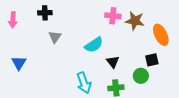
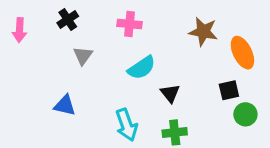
black cross: (45, 13) -> (68, 19), turned -32
pink cross: (113, 16) -> (130, 24), moved
blue triangle: (19, 63) -> (65, 105), moved, turned -49
green circle: (141, 76) -> (245, 114), moved

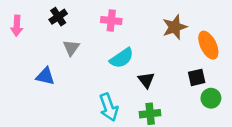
brown star: (203, 32) -> (175, 27), turned -30
blue triangle: (65, 105) -> (45, 76), moved

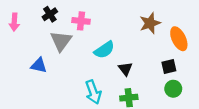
pink cross: (111, 21) -> (81, 21), moved
gray triangle: (71, 48) -> (61, 41), size x1.5
green circle: (211, 98) -> (173, 89), moved

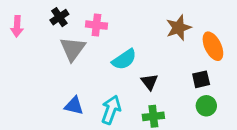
blue triangle: (39, 65) -> (74, 106), moved
cyan arrow: (93, 92) -> (111, 110), turned -140

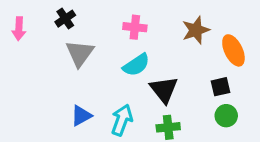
pink cross: (96, 25) -> (135, 27), moved
black triangle: (149, 82) -> (164, 90), size x1.5
blue triangle: (74, 106) -> (81, 116), turned -42

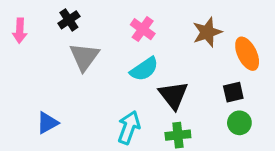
pink cross: (135, 27) -> (143, 29), turned 30
blue triangle: (81, 116) -> (47, 123), moved

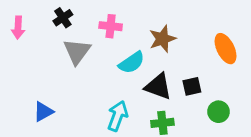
pink cross: (143, 29) -> (111, 26), moved, turned -30
brown star: (207, 32) -> (162, 39), moved
black square: (233, 92) -> (192, 86), moved
black triangle: (173, 95) -> (158, 86), turned -32

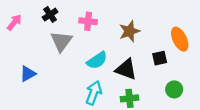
pink arrow: (18, 28) -> (14, 22), turned -144
cyan semicircle: (132, 63) -> (97, 60), moved
black square: (192, 86) -> (160, 58), moved
blue triangle: (43, 112) -> (28, 74), moved

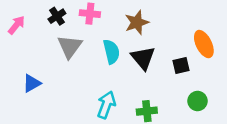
pink cross: (88, 21) -> (90, 14), moved
brown star: (129, 31) -> (137, 22), moved
cyan semicircle: (97, 60) -> (111, 52), moved, turned -70
black triangle: (126, 69) -> (143, 58), moved, turned 30

